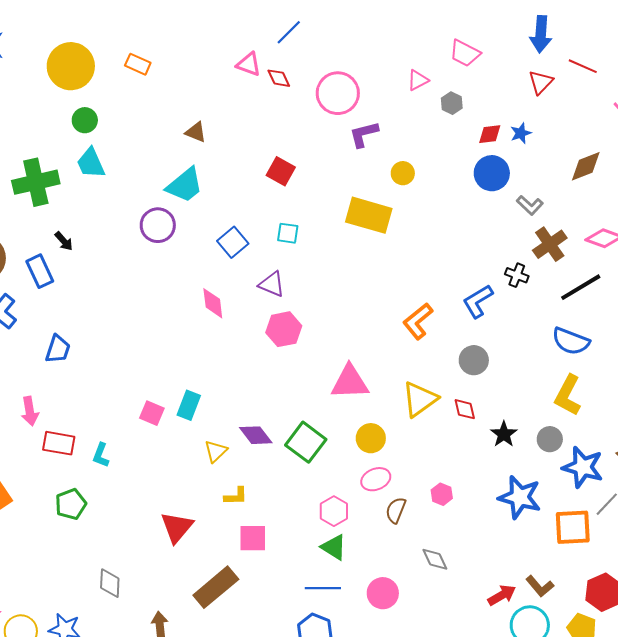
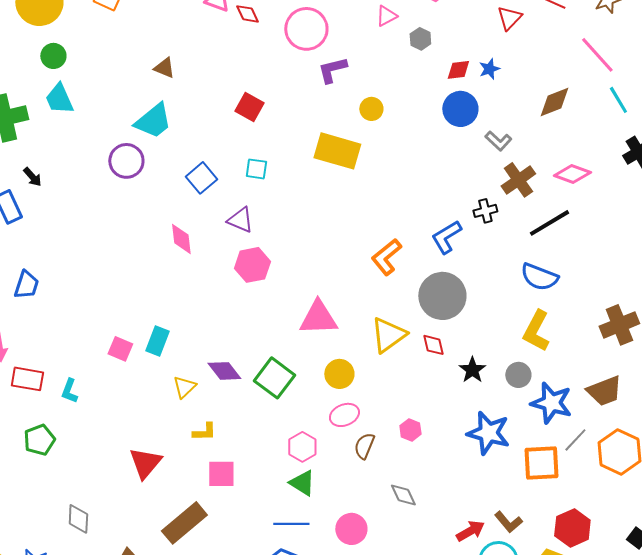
black cross: (517, 275) -> (485, 211), turned -35
gray circle: (474, 360) -> (442, 296), size x1.6

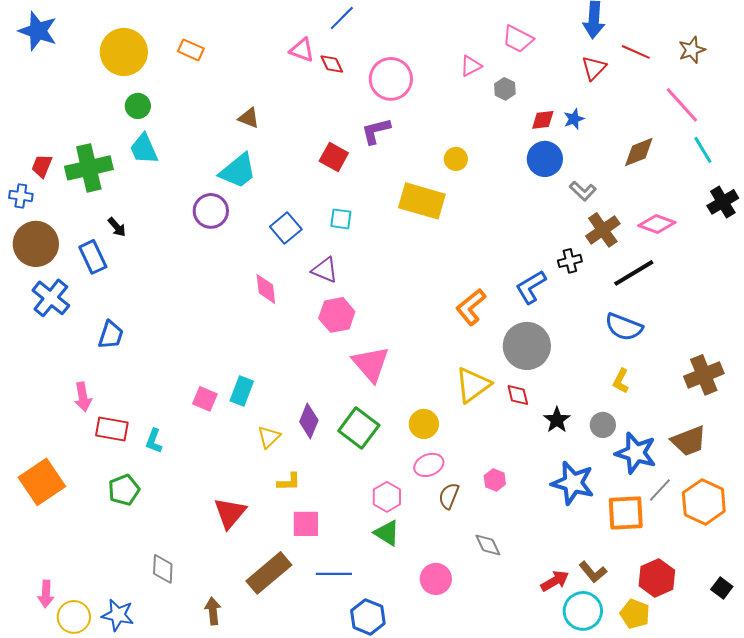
purple L-shape: (332, 70) -> (376, 131), moved
pink triangle: (318, 318) -> (371, 364), moved, turned 51
yellow L-shape: (536, 331) -> (621, 381), size x0.6
purple diamond: (224, 371) -> (309, 421), turned 60
blue line: (291, 524) -> (334, 574), moved

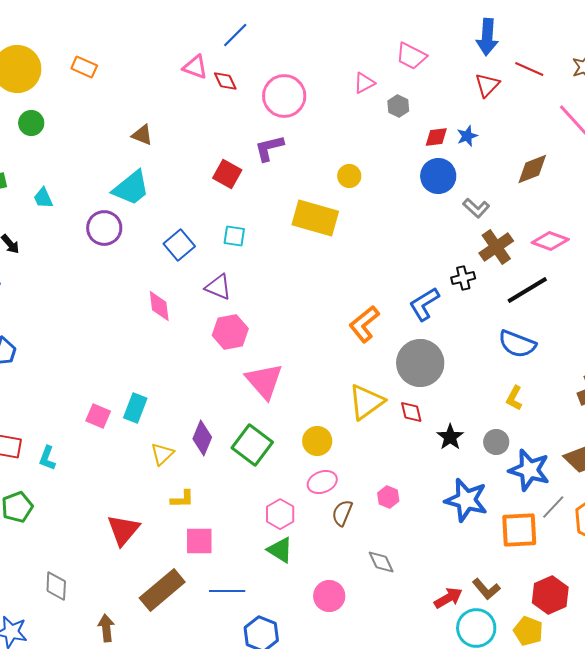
cyan trapezoid: (144, 149) -> (43, 198), moved, size x0.7

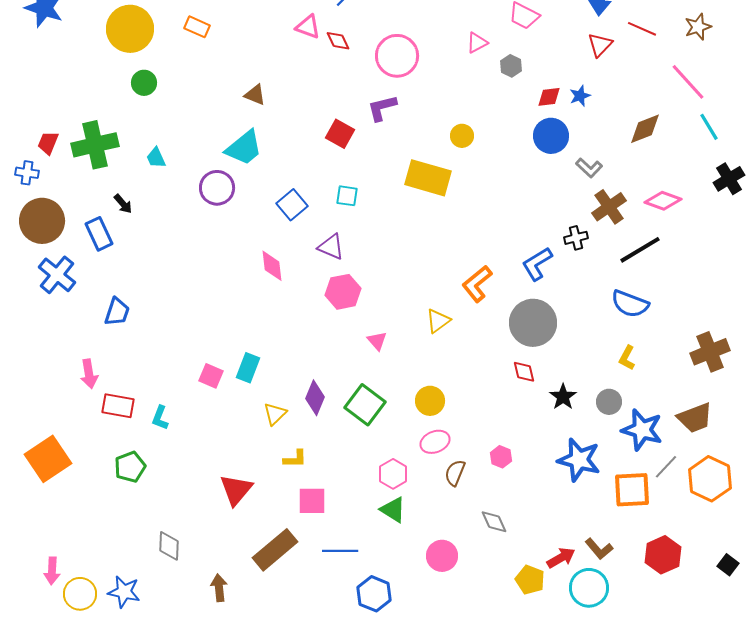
pink triangle: (264, 381) -> (377, 341), size x0.5
yellow triangle: (366, 402) -> (438, 321), moved, size x0.7
yellow pentagon: (528, 631) -> (530, 580), moved

